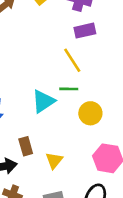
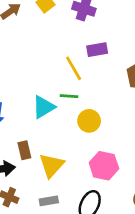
purple rectangle: (85, 31) -> (97, 50), moved
yellow triangle: (54, 160) -> (52, 165), size x1.5

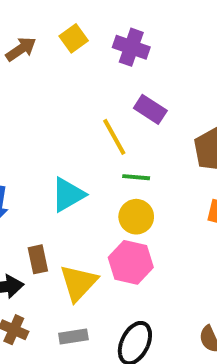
purple rectangle: (97, 50) -> (150, 109), turned 42
green line: (69, 96) -> (136, 177), moved
pink hexagon: (104, 166) -> (131, 262), moved

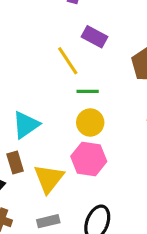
cyan triangle: (68, 195) -> (26, 125), moved

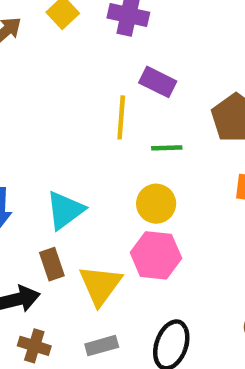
yellow line: (68, 61) -> (121, 117), turned 40
green line: (88, 91) -> (167, 148), moved

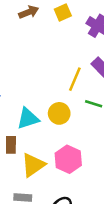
yellow circle: (156, 204) -> (59, 113), moved

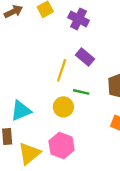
yellow circle: (59, 113) -> (63, 107), moved

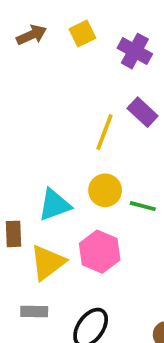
green line: (81, 92) -> (143, 206), moved
cyan triangle: (21, 111) -> (54, 205), moved

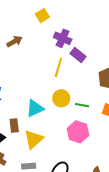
brown arrow: (32, 35) -> (14, 41), moved
purple cross: (135, 51) -> (63, 38), moved
pink hexagon: (100, 252) -> (78, 132), moved

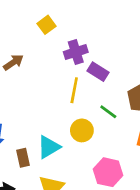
purple cross: (63, 38) -> (76, 52), turned -36
green line: (82, 105) -> (108, 112), moved, turned 32
brown rectangle: (14, 126) -> (23, 158), moved

